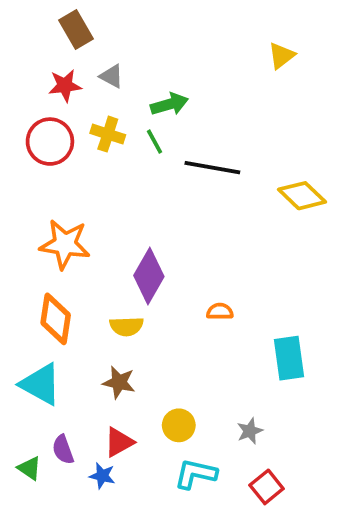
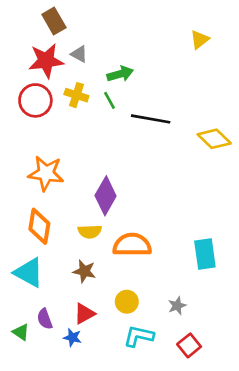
red star: (65, 86) -> (46, 61), size x1.5
orange semicircle: (220, 311) -> (132, 245), moved, size x2.0

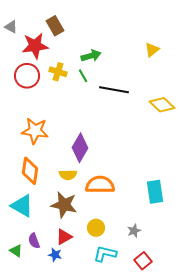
brown rectangle: (54, 21) -> (55, 26), moved
yellow triangle: (200, 39) -> (152, 50), moved
gray triangle: (79, 54) -> (11, 27), moved
brown star: (84, 271) -> (64, 205), size x1.5

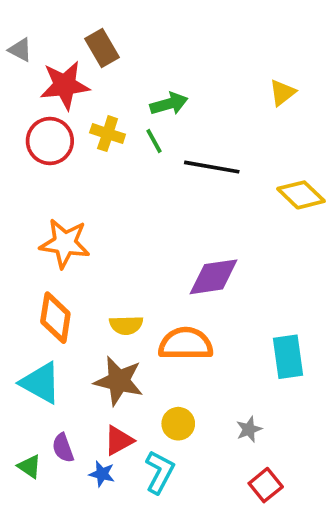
purple diamond: (80, 148) -> (214, 277), moved, turned 52
cyan L-shape: (105, 254) -> (160, 472), moved, turned 105

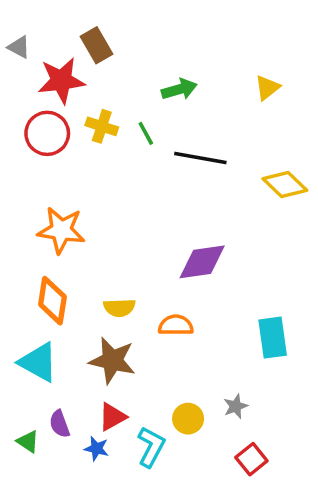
green arrow: (169, 104) -> (179, 89), moved
orange semicircle: (186, 344) -> (176, 325), size x0.7
yellow circle: (178, 424) -> (188, 419), moved

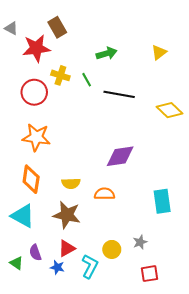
red circle: (47, 133) -> (34, 92), moved
red square: (251, 459) -> (150, 274), turned 30

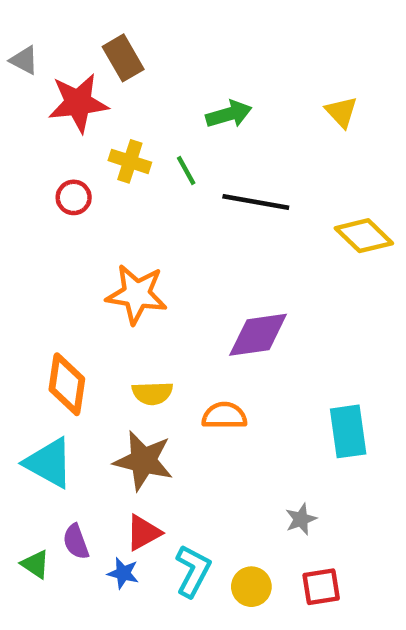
yellow triangle: (159, 52) -> (341, 112), turned -35
red circle: (34, 92) -> (74, 197), size x0.6
orange star: (36, 137) -> (137, 294), moved
yellow circle: (112, 249) -> (251, 587), moved

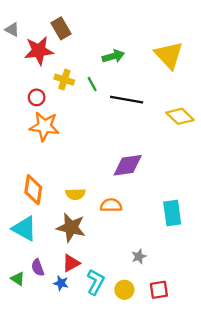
yellow triangle: (341, 112) -> (169, 55), size x1.8
orange star: (137, 294) -> (44, 126), moved
gray star: (301, 519) -> (139, 256), moved

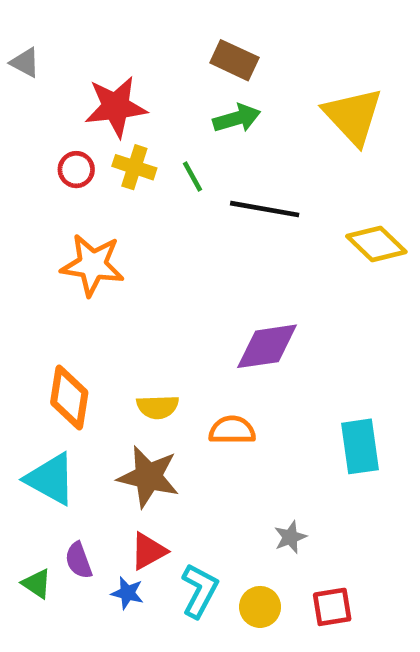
brown rectangle: (61, 28) -> (234, 60), moved, turned -35
red star: (39, 51) -> (116, 107), moved
red circle: (37, 97) -> (76, 170), moved

